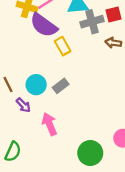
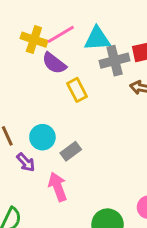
purple semicircle: (44, 25) -> (54, 63), size x0.7
gray rectangle: (61, 86) -> (71, 151), moved

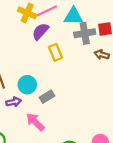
purple semicircle: (54, 63) -> (40, 31), turned 90
purple arrow: (26, 162) -> (14, 102), turned -64
pink arrow: (58, 187) -> (35, 122), turned -30

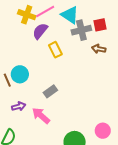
cyan triangle: (73, 16) -> (70, 15), turned 36
cyan circle: (27, 85) -> (20, 74), moved
purple arrow: (14, 102) -> (19, 106), moved

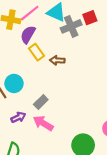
brown arrow: (99, 49) -> (57, 60), moved
yellow rectangle: (55, 50) -> (36, 52), moved
gray rectangle: (50, 91) -> (41, 102), moved

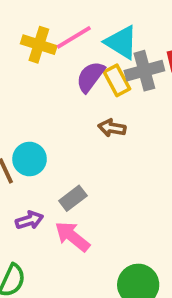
purple semicircle: (28, 35) -> (90, 77), moved
yellow rectangle: (36, 52) -> (117, 80), moved

